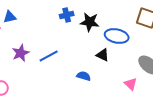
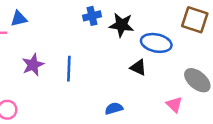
blue line: (49, 56) -> (69, 69), turned -60
blue semicircle: (84, 76) -> (114, 108), moved, turned -32

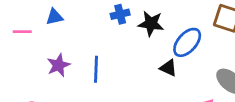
blue triangle: (19, 19) -> (54, 17), moved
blue ellipse: (156, 43) -> (187, 42), turned -60

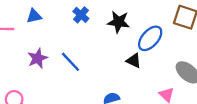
blue cross: (120, 14) -> (81, 15), moved, turned -35
blue line: (96, 69) -> (70, 62), turned -45

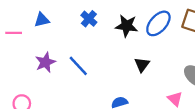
blue ellipse: (150, 38) -> (158, 23), moved
black triangle: (134, 61) -> (142, 65), turned 42

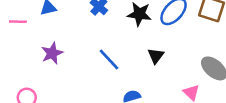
blue line: (78, 66) -> (109, 60), moved

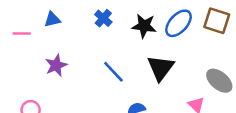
black triangle: (156, 56) -> (161, 68), size x1.6

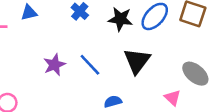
purple star: (56, 65) -> (54, 65), moved

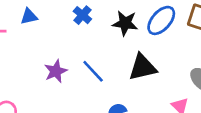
black triangle: (137, 61) -> (143, 67), turned 40

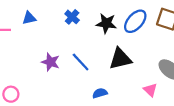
purple star: (56, 71) -> (51, 62), turned -30

